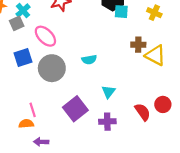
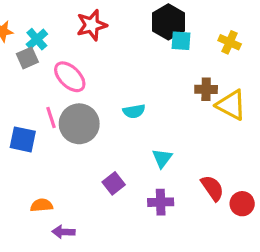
blue square: (23, 57) -> (23, 139), moved, turned 30
red circle: (163, 104) -> (242, 204), moved
purple square: (75, 109) -> (114, 183), size x0.6
pink line: (33, 110) -> (51, 118), moved

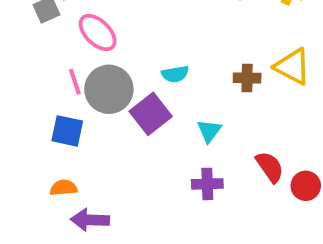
brown cross: (206, 89) -> (247, 78), moved
blue square: (23, 139) -> (67, 131), moved
purple square: (114, 183) -> (151, 114), moved, size x1.5
purple arrow: (63, 232) -> (90, 220), size x1.4

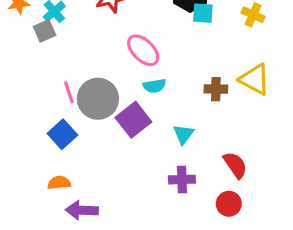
pink ellipse: (98, 32) -> (143, 50), moved
blue square: (67, 131) -> (62, 134), turned 36
red circle: (306, 186) -> (229, 204), moved

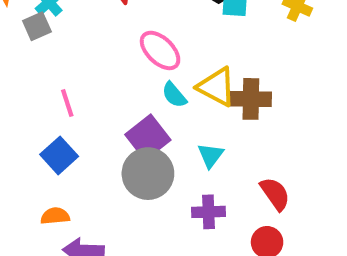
yellow triangle: (255, 79) -> (217, 87), moved
cyan semicircle: (154, 86) -> (174, 95), turned 60
brown cross: (216, 89) -> (251, 99), size x1.4
gray circle: (98, 99) -> (148, 174), moved

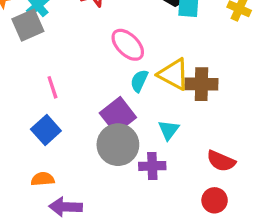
gray square: (37, 26) -> (28, 25), size x1.4
cyan semicircle: (174, 95) -> (139, 81), turned 65
red semicircle: (275, 194) -> (221, 161), turned 148
purple cross: (208, 212) -> (152, 166), moved

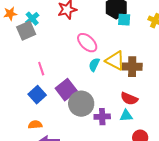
purple square: (118, 115) -> (66, 90), moved
cyan triangle: (169, 130) -> (126, 116), moved, turned 48
red semicircle: (221, 161) -> (129, 99), moved

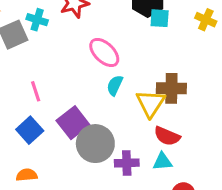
cyan cross: (32, 19) -> (37, 20), moved, turned -32
yellow triangle: (115, 61) -> (151, 103), moved, turned 35

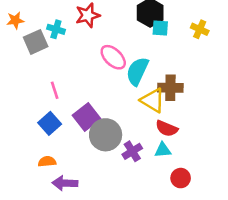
cyan semicircle: (115, 85) -> (137, 71), moved, size x1.6
yellow triangle: (151, 103) -> (153, 100), turned -32
purple cross: (127, 163) -> (132, 151), turned -30

